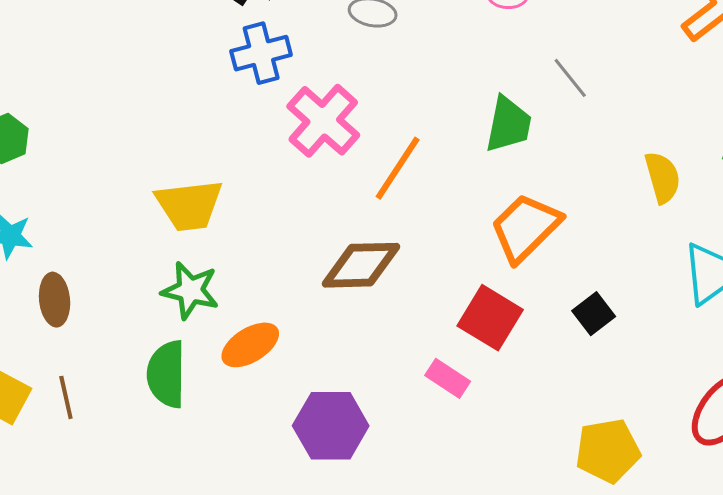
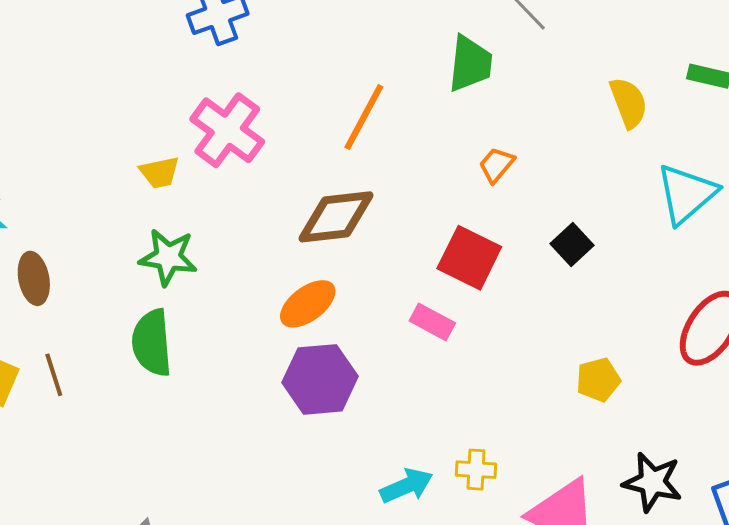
pink cross: (323, 121) -> (227, 130), moved
yellow trapezoid: (189, 205) -> (160, 172), size x0.6
orange trapezoid: (525, 228) -> (496, 165), size x0.5
orange ellipse: (250, 345) -> (308, 304), moved
yellow pentagon: (608, 451) -> (598, 380), size x0.7

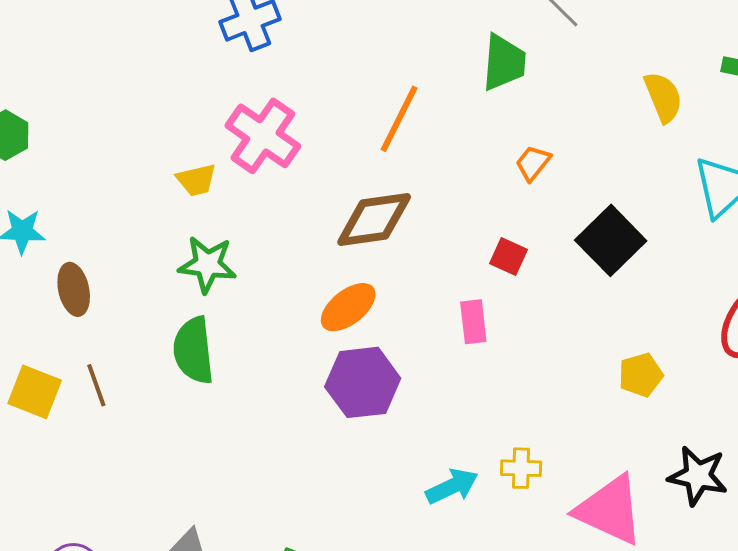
black square: (572, 244) -> (611, 240), size x1.6
red square: (469, 258) -> (508, 257), size x0.6
pink rectangle: (432, 322) -> (473, 322), turned 57

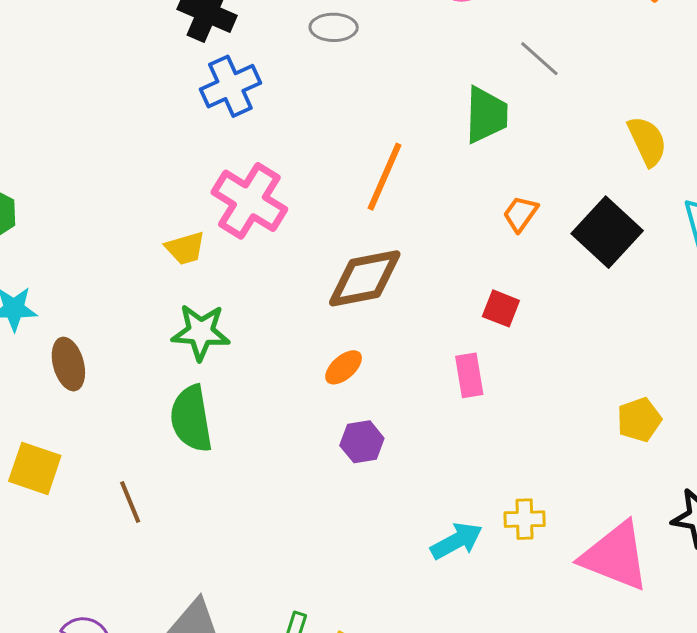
black square: (611, 240) -> (607, 232), moved
orange ellipse: (348, 307) -> (344, 367), size x0.7
purple hexagon: (363, 382) -> (362, 442), size x0.6
brown line: (96, 385) -> (130, 502), moved

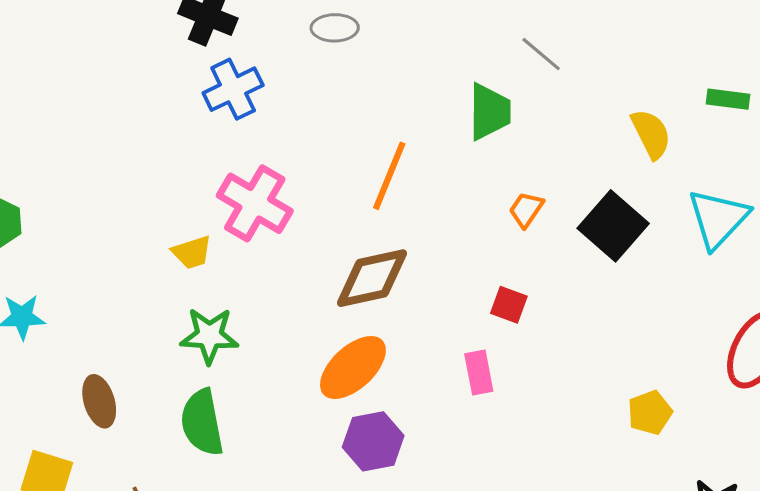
brown ellipse: (68, 364) -> (99, 401), moved
orange ellipse: (344, 367) -> (353, 367), size x1.8
purple hexagon: (362, 442) -> (373, 441), size x1.4

